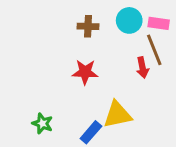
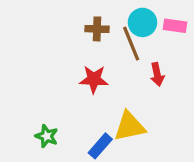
brown line: (154, 50) -> (131, 44), moved

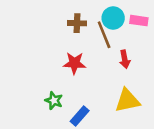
yellow triangle: (129, 126) -> (127, 101), moved
green star: (47, 136) -> (54, 101), moved

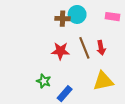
cyan circle: (113, 18) -> (77, 14), moved
brown line: (104, 35) -> (84, 48), moved

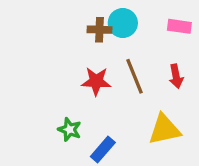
red arrow: (101, 48) -> (176, 76), moved

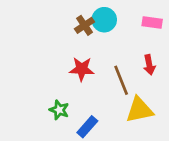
brown cross: (100, 30) -> (84, 25), turned -36
brown line: (134, 76) -> (121, 80), moved

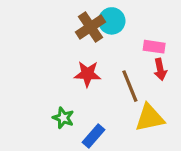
pink rectangle: (152, 23) -> (154, 47), moved
brown cross: (84, 25) -> (90, 27), size x1.4

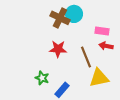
brown cross: (90, 27) -> (60, 18), turned -30
red arrow: (160, 69) -> (106, 46), turned 112

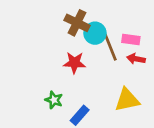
cyan circle: (74, 14) -> (95, 33), moved
brown line: (86, 57) -> (110, 47), moved

